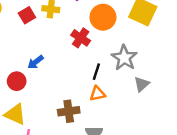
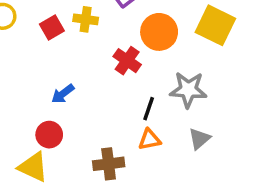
gray star: (124, 58) -> (188, 90), turned -30
red circle: (17, 81) -> (49, 135), moved
gray triangle: (142, 84) -> (199, 139), moved

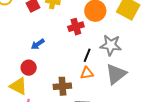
red cross: (127, 61) -> (76, 27), turned 35
gray triangle: (199, 139) -> (116, 74), size x1.6

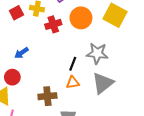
red cross: (76, 27) -> (53, 24), moved

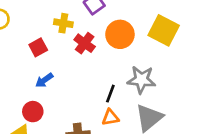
red square: (16, 13) -> (38, 47), moved
red cross: (53, 24) -> (85, 43), turned -35

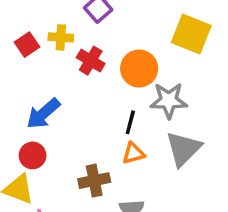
orange circle: (120, 34) -> (139, 69), moved
red square: (38, 47) -> (27, 45), moved
blue arrow: (44, 80) -> (43, 114), size x1.5

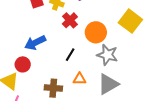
black line: (130, 122) -> (70, 55), moved

